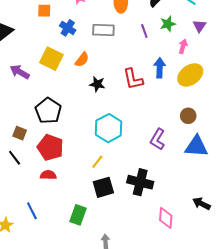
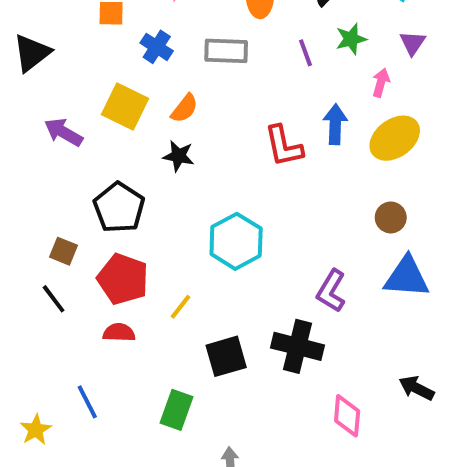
black star: (97, 84) -> (179, 156), moved
purple L-shape: (158, 139) -> (331, 291), moved
yellow line: (97, 162) -> (180, 307), moved

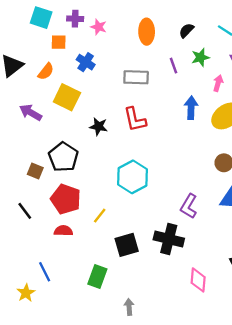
gray rectangle: (226, 51) -> (136, 77), moved
orange semicircle: (184, 108) -> (46, 71), moved
red L-shape: (284, 146) -> (135, 119), moved
brown square: (63, 251) -> (35, 171), moved
yellow star: (36, 430) -> (26, 293), moved

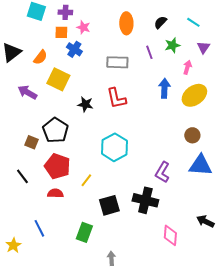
pink star: (99, 27) -> (83, 27), moved
orange square: (59, 42) -> (61, 32), moved
yellow star: (26, 293) -> (13, 245), moved

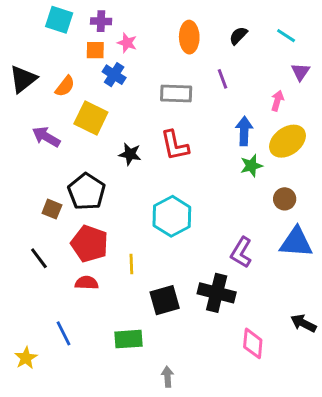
green star: (172, 45) -> (251, 166), moved
yellow line: (86, 180) -> (131, 264), turned -40
green rectangle: (84, 232) -> (129, 339), turned 66

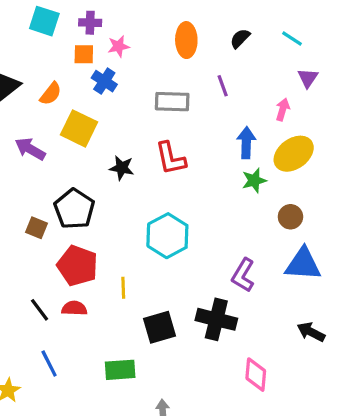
pink star: (127, 43) -> (118, 46), turned -30
black line: (39, 258) -> (40, 310), moved
black arrow: (303, 323) -> (311, 332), moved

